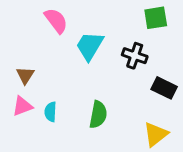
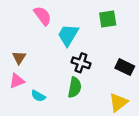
green square: (156, 18) -> (108, 19), moved
black cross: (135, 56) -> (81, 63), moved
cyan semicircle: (50, 112) -> (38, 96), moved, turned -64

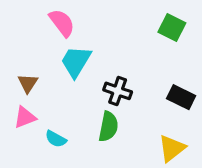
green square: (108, 19) -> (172, 28), moved, turned 36
cyan trapezoid: (68, 35) -> (76, 62), moved

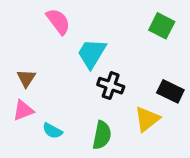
cyan trapezoid: (76, 62) -> (92, 53), moved
green semicircle: (108, 127) -> (102, 135), moved
yellow triangle: (172, 148) -> (147, 119), moved

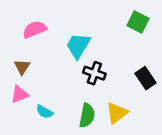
pink semicircle: (58, 21) -> (35, 29), moved, turned -75
black rectangle: (170, 91) -> (146, 78), turned 30
yellow triangle: (147, 119) -> (117, 113), moved

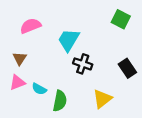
cyan semicircle: (45, 112) -> (39, 89), moved
green semicircle: (87, 115) -> (60, 101), moved

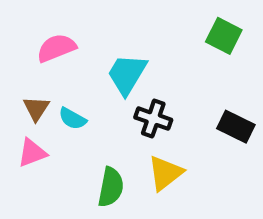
black rectangle: (127, 68) -> (236, 127), turned -30
cyan semicircle: (39, 89) -> (72, 119), moved
yellow triangle: (102, 99) -> (165, 173), moved

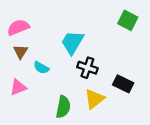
pink semicircle: (56, 48) -> (18, 27), moved
brown triangle: (36, 108) -> (21, 52), moved
black rectangle: (236, 127) -> (123, 84), moved

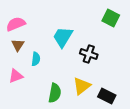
cyan semicircle: (41, 68) -> (36, 59), turned -112
black cross: (87, 68) -> (89, 54), moved
black rectangle: (123, 84) -> (107, 96), moved

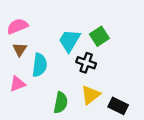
green square: (111, 18) -> (99, 36), moved, turned 30
black cross: (89, 54) -> (86, 63), moved
cyan semicircle: (36, 59) -> (40, 65), size x1.5

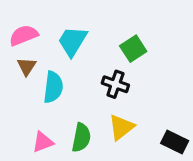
cyan trapezoid: (70, 41) -> (72, 41), moved
pink triangle: (17, 84) -> (43, 142), moved
black rectangle: (118, 106) -> (175, 142), moved

